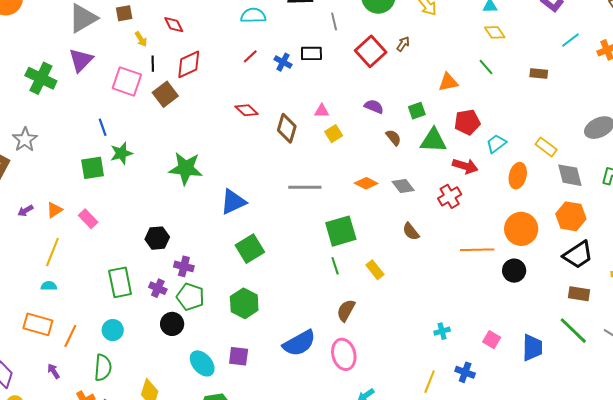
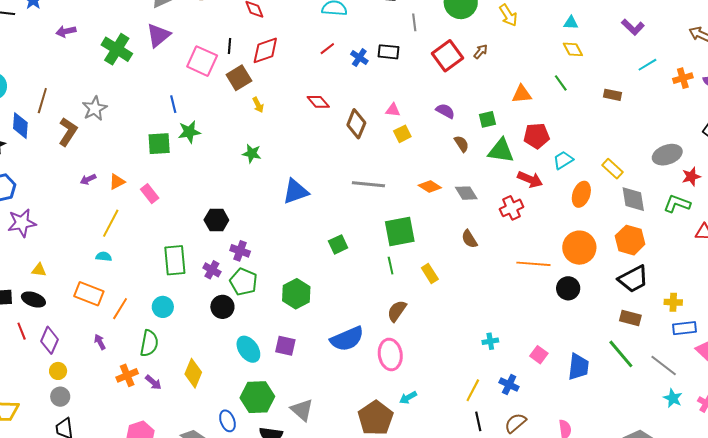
yellow arrow: (141, 39) -> (258, 105), moved
green star: (186, 168) -> (252, 154), size x0.6
green square: (250, 249) -> (338, 244), moved, size x0.7

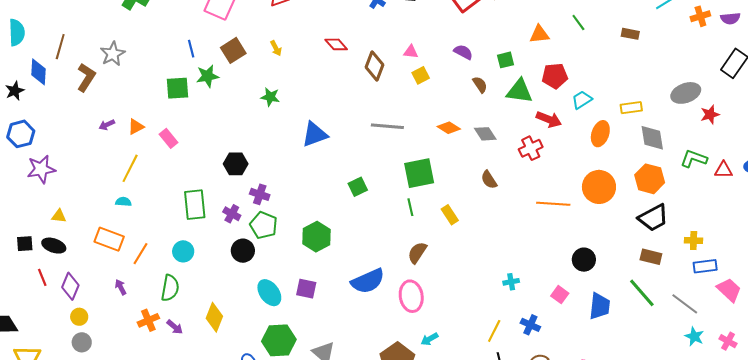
brown square: (239, 78) -> (233, 50), moved
yellow rectangle: (613, 169) -> (631, 108), turned -50
green L-shape: (677, 204) -> (694, 159), moved
black circle: (568, 288) -> (584, 260), moved

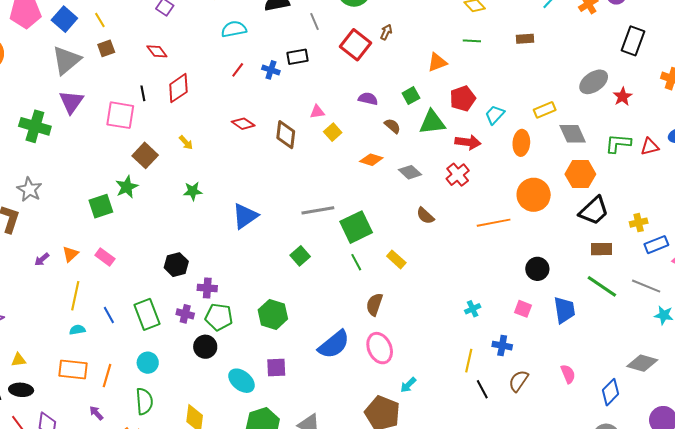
green line: (578, 23) -> (472, 41), turned -36
blue line: (191, 49) -> (109, 315), moved
gray line: (387, 126) -> (318, 210), moved
orange diamond: (449, 128) -> (371, 160), moved

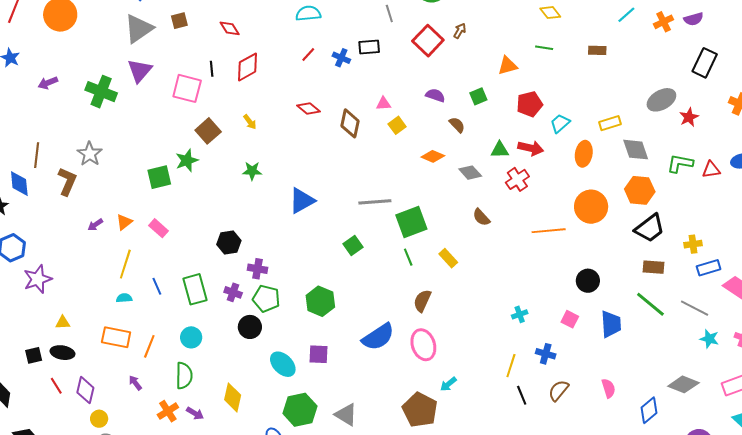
green triangle: (432, 122) -> (500, 150), moved, size x0.7

